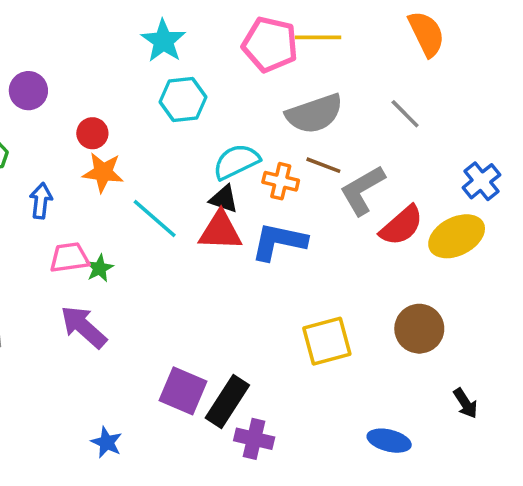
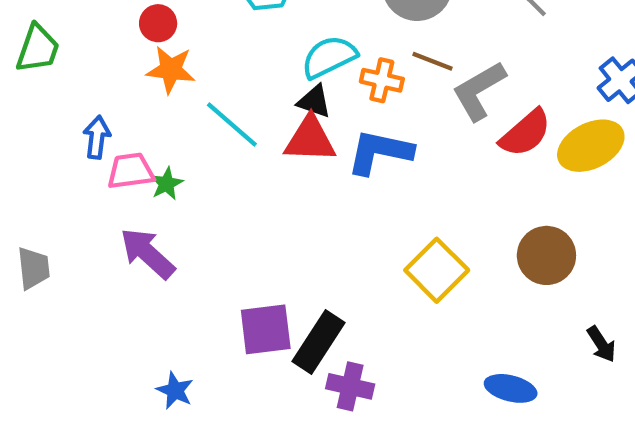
blue arrow: (41, 201) -> (97, 137), moved
yellow square: (327, 341) -> (437, 270), turned -30
purple square: (183, 391) -> (266, 329), turned -30

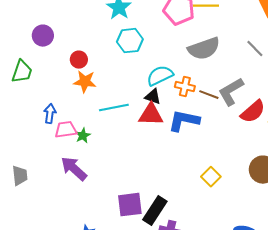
brown line: (432, 61) -> (209, 95), moved
cyan line: (232, 125) -> (114, 108), turned -52
yellow square: (437, 270) -> (211, 177), size x0.7

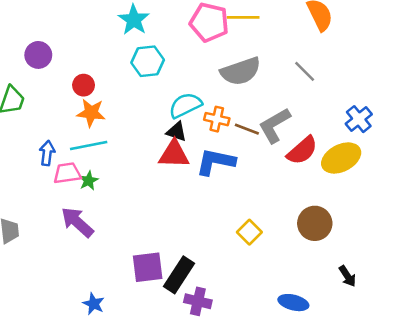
cyan line: (114, 108) -> (89, 145), moved

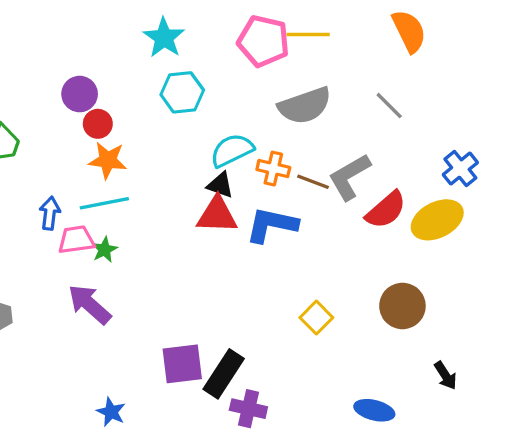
purple circle: (38, 55) -> (80, 94), moved

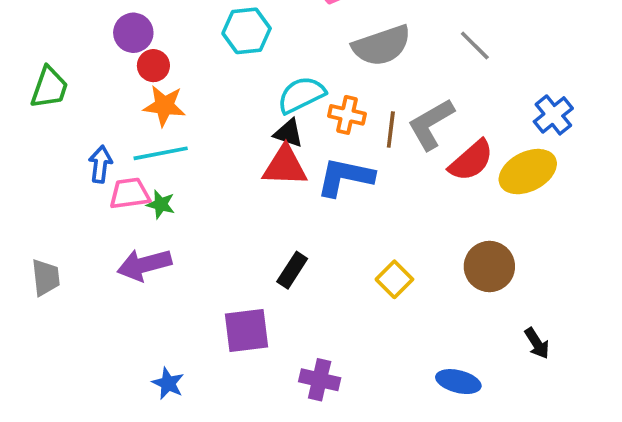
brown line: (313, 182) -> (391, 130), turned 76
green star: (104, 250) -> (161, 204), turned -30
purple arrow: (90, 304) -> (144, 265), turned -57
black rectangle: (224, 374) -> (292, 270), moved, size x0.7

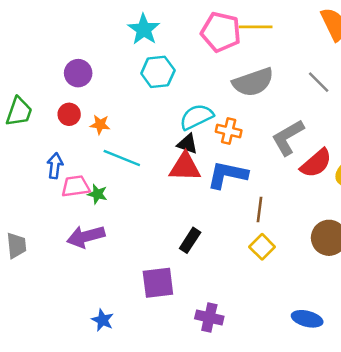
red circle: (153, 66) -> (69, 114), moved
orange star: (164, 106) -> (100, 125), size x0.7
brown line: (391, 130) -> (259, 209), moved
cyan line: (161, 153) -> (122, 158), moved, turned 33

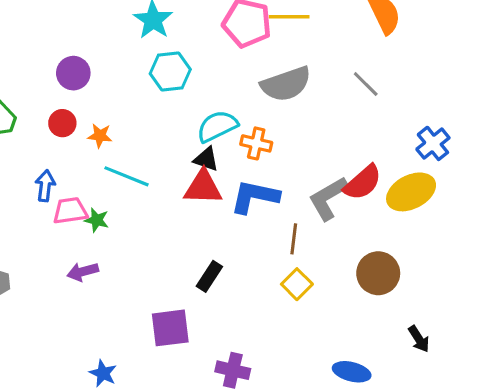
gray L-shape: (288, 137) -> (328, 198), moved
purple arrow: (86, 236) -> (83, 272), size x0.7

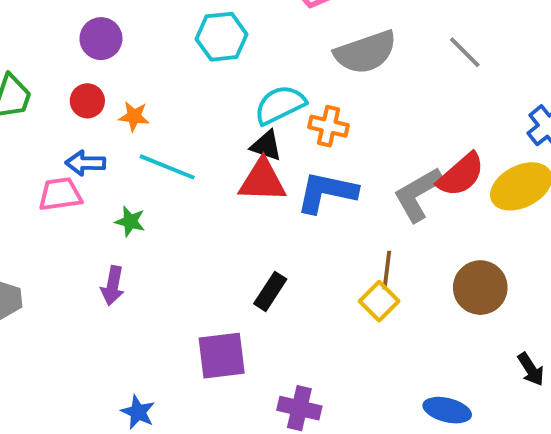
blue arrow: (45, 186) -> (85, 163), moved, turned -96
pink trapezoid: (70, 211) -> (60, 194), moved
brown line: (294, 239) -> (387, 270), moved
purple arrow: (83, 272) -> (113, 286), turned -64

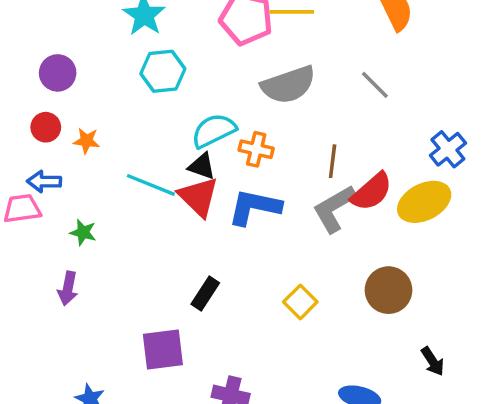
cyan line: (167, 167) -> (151, 185), moved
red triangle: (262, 181) -> (198, 197), turned 42
brown line: (387, 270) -> (333, 161), moved

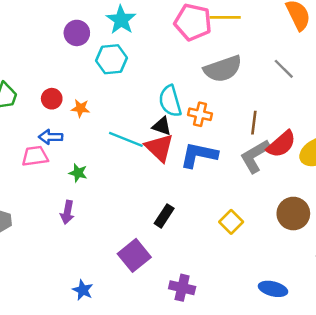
cyan hexagon: (163, 71) -> (112, 59), moved
purple circle: (58, 73) -> (77, 33), moved
cyan semicircle: (214, 131) -> (170, 101), turned -80
purple square: (163, 350) -> (134, 255), turned -32

